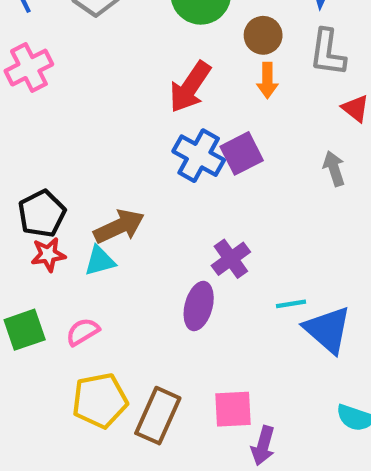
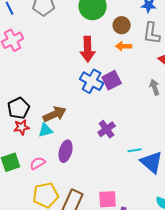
orange arrow: (267, 80) -> (124, 46), turned 91
red arrow: (190, 87) -> (88, 49), turned -35
purple ellipse: (199, 306) -> (66, 151), moved

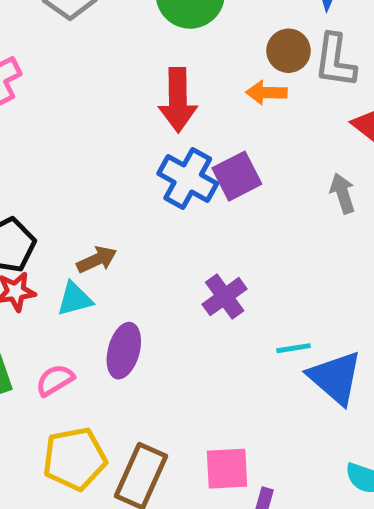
brown circle: (122, 25) -> (288, 51), moved
brown arrow: (55, 114) -> (97, 260), size x0.7

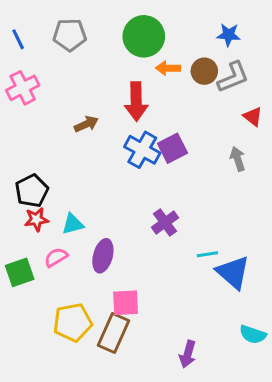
gray L-shape: (335, 61) -> (233, 77), turned -120
orange arrow: (266, 93) -> (168, 68), moved
brown arrow: (97, 260) -> (86, 124), moved
pink semicircle: (55, 380) -> (56, 257), moved
pink square: (227, 469) -> (126, 303), moved

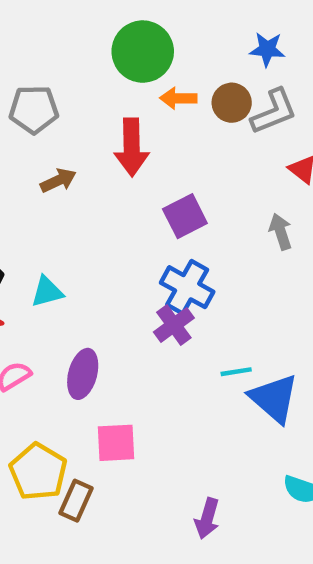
gray pentagon: (70, 35) -> (34, 109), moved
blue cross: (142, 150) -> (187, 287), moved
cyan triangle: (73, 224) -> (47, 292), moved
yellow pentagon: (73, 322) -> (38, 472), turned -30
brown rectangle: (114, 333) -> (76, 501), moved, size x0.7

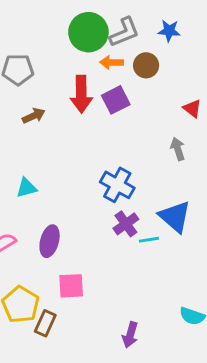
gray L-shape: (274, 112) -> (124, 32), moved
purple square: (185, 216) -> (116, 100), moved
purple cross: (174, 325) -> (126, 224), moved
blue triangle: (274, 398) -> (175, 217), moved

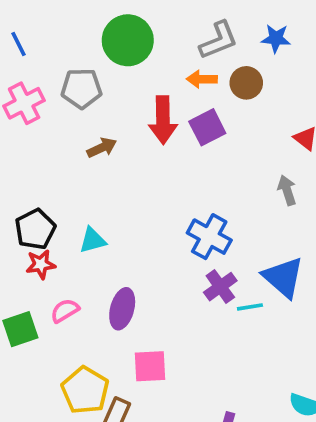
green circle: (88, 32) -> (128, 40), moved

